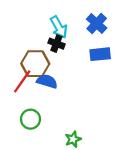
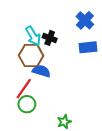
cyan arrow: (59, 27) -> (33, 36), moved
red line: (22, 81) -> (24, 89), moved

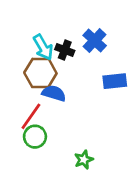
blue cross: (85, 20) -> (95, 41), moved
blue rectangle: (88, 47) -> (115, 81), moved

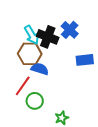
black cross: (65, 50) -> (48, 37), size x1.5
green circle: (35, 137) -> (35, 101), moved

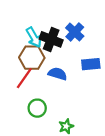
blue semicircle: (40, 69) -> (58, 74), moved
red line: (23, 86) -> (24, 78), moved

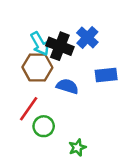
red line: (24, 78) -> (29, 109), moved

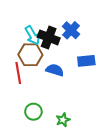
red line: (29, 109) -> (18, 73), moved, turned -45
green circle: (44, 126) -> (33, 112), moved

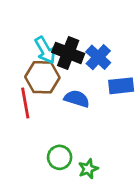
blue cross: (71, 30) -> (98, 57), moved
green circle: (33, 112) -> (60, 157), moved

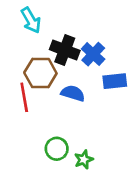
cyan arrow: (45, 50) -> (31, 20), moved

